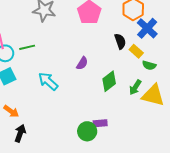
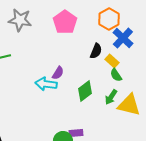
black semicircle: (120, 41) -> (96, 51), turned 42
green semicircle: (149, 65) -> (116, 75), moved, turned 40
cyan arrow: (48, 81) -> (46, 84), moved, turned -35

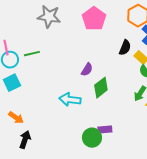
cyan arrow: (46, 84) -> (70, 100), moved
green diamond: (85, 91) -> (101, 88), moved

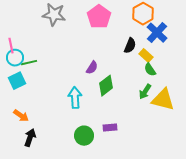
green line: (32, 54) -> (29, 63), moved
cyan arrow: (70, 100) -> (75, 98), turned 80
green circle: (92, 138) -> (84, 136), moved

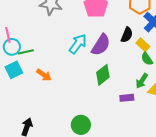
purple semicircle: (92, 68) -> (101, 45), moved, size x1.6
cyan arrow: (75, 98) -> (78, 44), moved, turned 40
orange arrow: (21, 116) -> (44, 75), moved
purple rectangle: (110, 128) -> (127, 98), moved

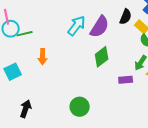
cyan square: (14, 70) -> (13, 72), moved
orange arrow: (44, 75) -> (43, 57), turned 56

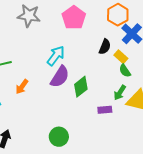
purple semicircle: (100, 27) -> (60, 77), moved
orange arrow: (43, 57) -> (22, 87), turned 35

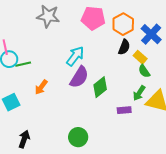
orange hexagon: (118, 15) -> (123, 24), moved
pink pentagon: (74, 18) -> (93, 18), turned -30

